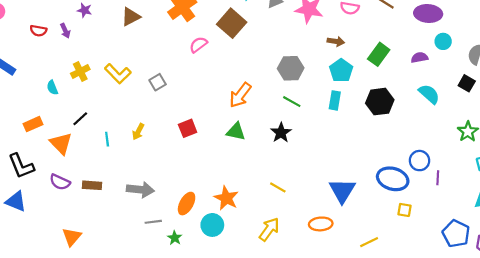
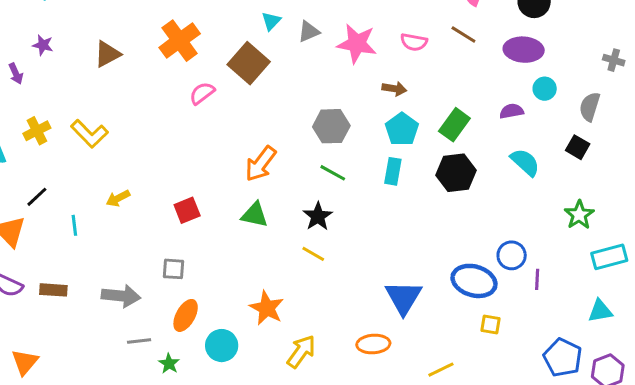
green rectangle: (379, 54) -> (454, 125), moved
gray square: (158, 82) -> (174, 269), moved, turned 35
yellow arrow: (138, 132) -> (118, 198), moved, turned 35
yellow line: (278, 187) -> (313, 254), moved
orange star: (226, 198) -> (267, 308), moved

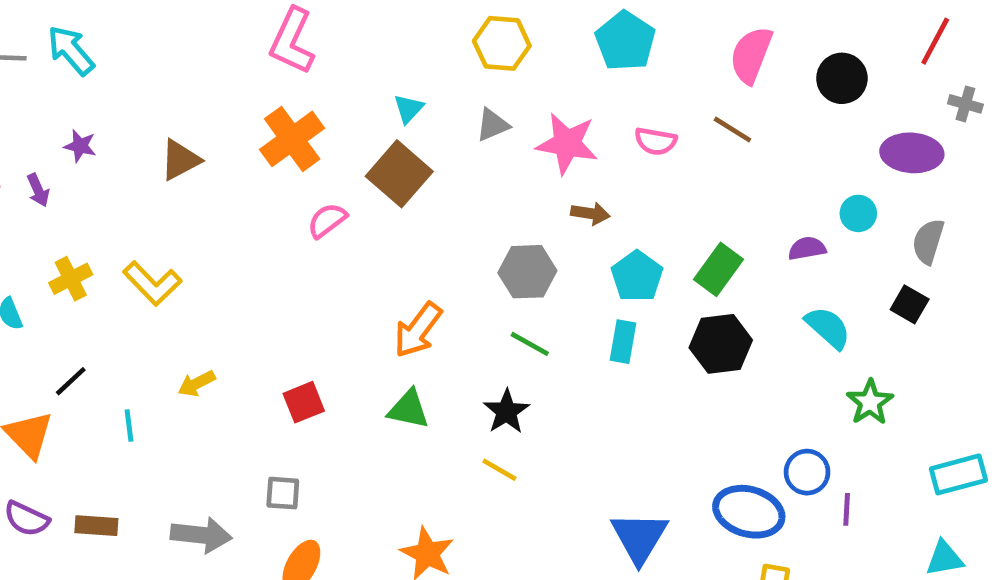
cyan triangle: (271, 21) -> (409, 109), moved
purple ellipse: (524, 50) -> (912, 153), moved
gray cross: (614, 60) -> (965, 104), moved
brown arrow: (394, 89) -> (590, 213), moved
green star: (579, 215) -> (870, 402), moved

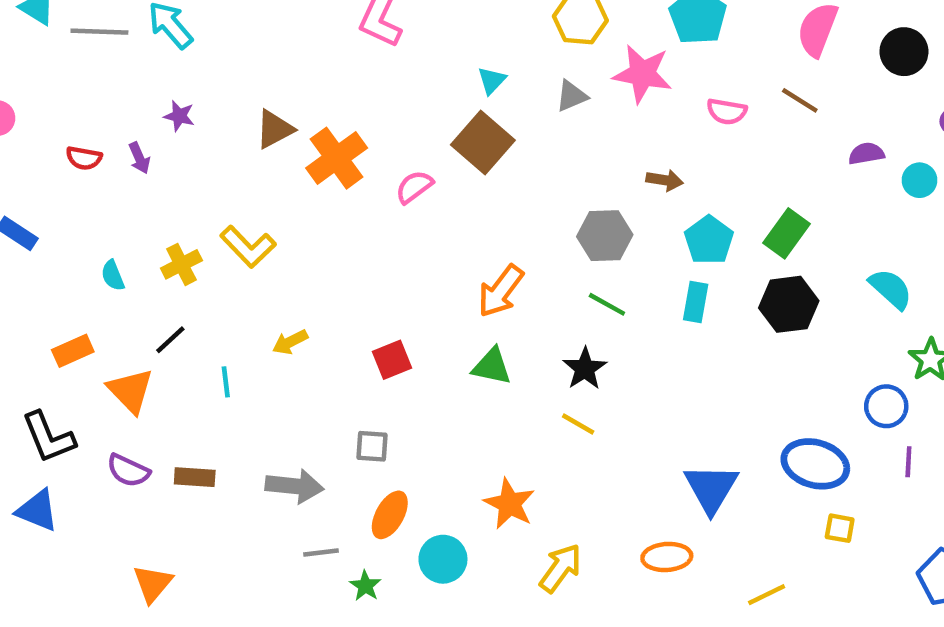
orange cross: (292, 139) -> (337, 158), moved
pink star: (567, 144) -> (642, 74), moved
purple semicircle: (807, 248) -> (866, 154), moved
yellow cross: (71, 279) -> (181, 264), moved
blue circle: (807, 472) -> (886, 406), moved

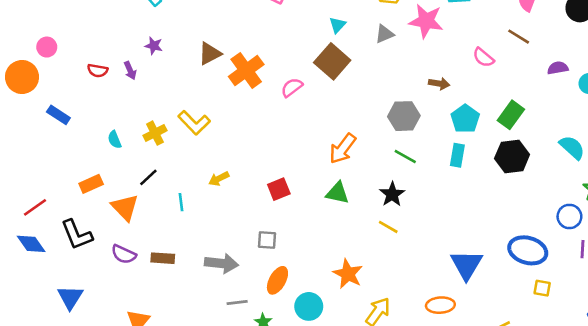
pink semicircle: (727, 111) -> (483, 57), moved, turned 30
blue triangle: (37, 510) -> (70, 297), moved, turned 40

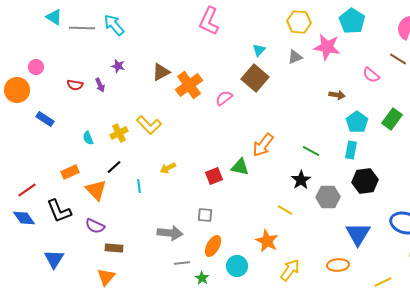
gray hexagon: (404, 116) -> (328, 197), moved
black hexagon: (512, 157) -> (365, 181), moved
green triangle: (337, 193) -> (240, 167), moved
yellow line: (388, 227) -> (285, 210), moved
brown rectangle: (163, 258) -> (114, 248), moved

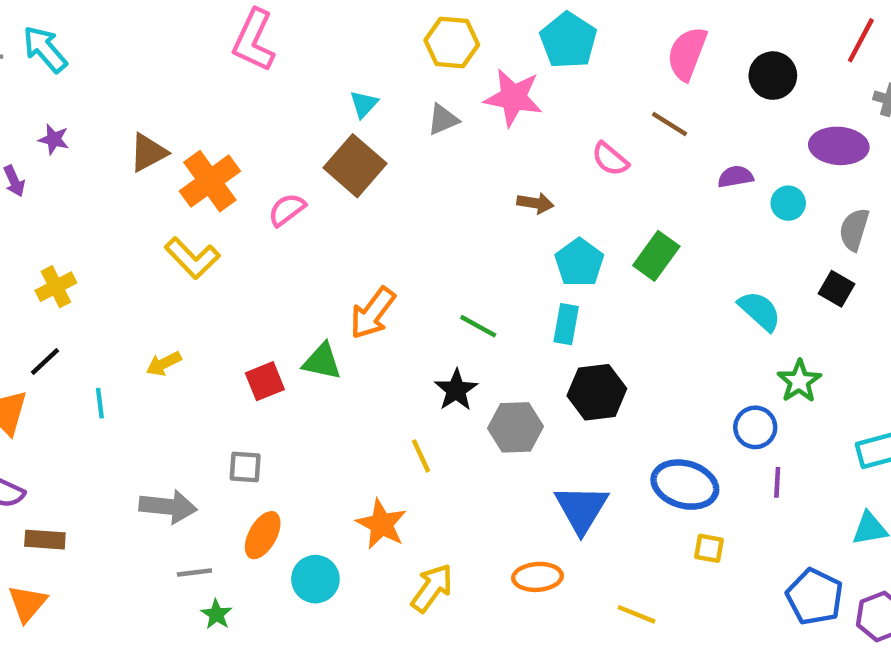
yellow L-shape: (149, 125) -> (192, 258), moved
yellow line: (285, 210) -> (421, 456), turned 35
green star: (202, 278) -> (216, 614), moved
yellow line: (383, 282) -> (636, 614), turned 48

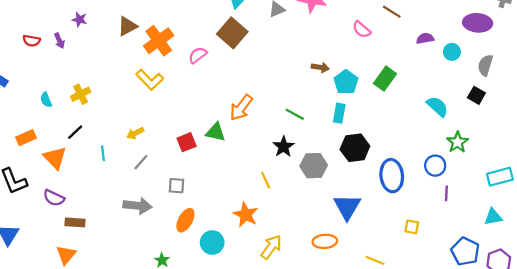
brown arrow: (535, 203) -> (320, 67), moved
blue ellipse: (685, 485) -> (392, 176), moved, turned 68
gray line: (194, 573) -> (141, 162), moved, turned -42

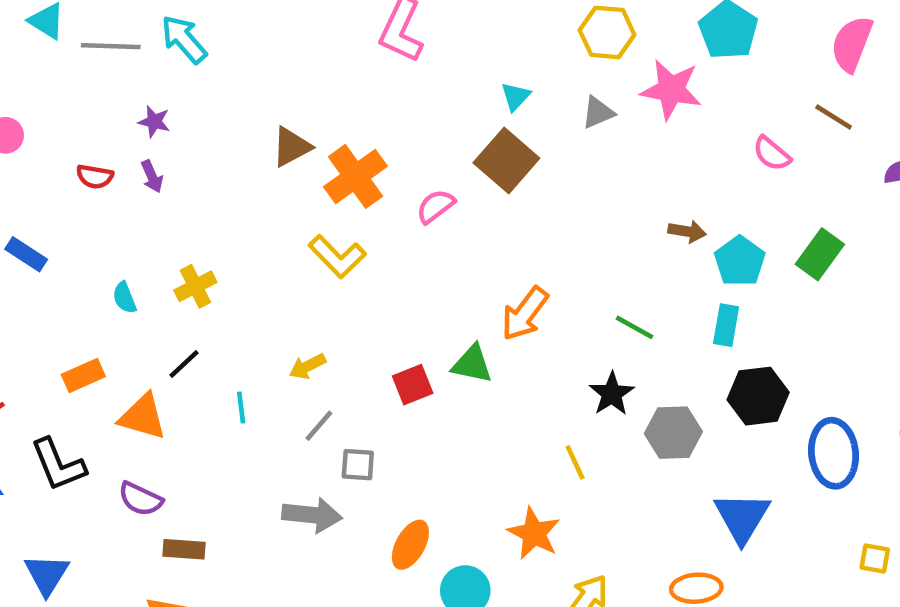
purple star: (79, 19) -> (154, 122), moved
orange triangle: (55, 158) -> (143, 417), turned -30
gray square: (177, 186) -> (358, 465), moved

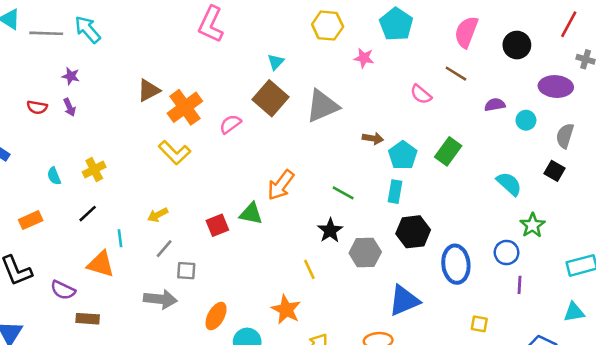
pink star: (671, 90) -> (364, 58), size x0.6
gray triangle: (598, 112) -> (322, 106), moved, size x1.8
orange triangle: (143, 417) -> (101, 264), moved
blue triangle: (742, 517) -> (404, 300), turned 36

